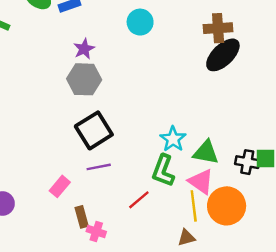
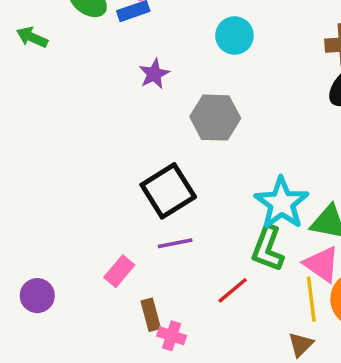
gray hexagon: (84, 79) -> (215, 118), moved
cyan star: (173, 139) -> (282, 203), size x1.4
brown triangle: (186, 238) -> (301, 344), turned -30

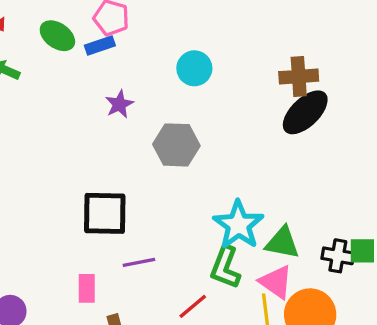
black square: (168, 191) -> (105, 213), moved, turned 33
pink rectangle: (119, 271) -> (87, 288), turned -40

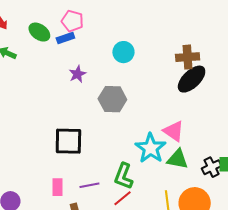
black cross: (338, 256) -> (212, 167), turned -36
purple line: (139, 262) -> (89, 185), moved
green L-shape: (225, 267) -> (123, 176), moved
pink triangle: (276, 282) -> (174, 131), moved

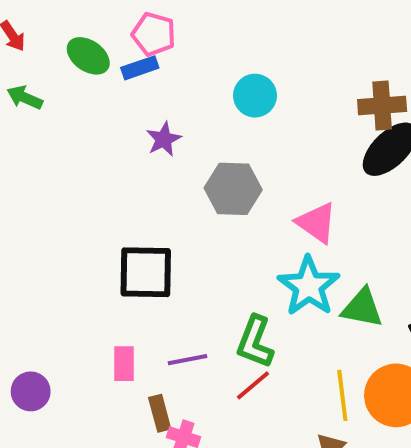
pink triangle: (174, 131) -> (317, 223), moved

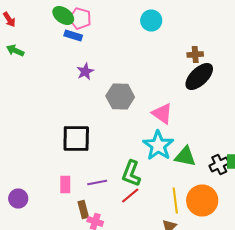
green ellipse: (88, 56) -> (63, 16), moved
blue rectangle: (140, 68) -> (73, 36), turned 36
cyan circle: (255, 96) -> (151, 20), moved
brown cross: (382, 106) -> (195, 54), size x0.7

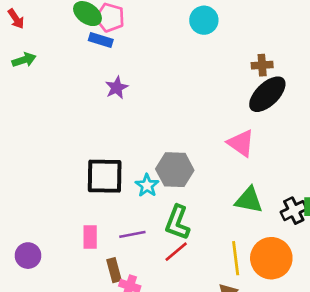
green arrow: (15, 50) -> (24, 60), turned 138
gray hexagon: (120, 96) -> (175, 170), moved
pink triangle: (162, 114) -> (241, 143), moved
cyan star: (158, 146) -> (147, 185), moved, size x0.6

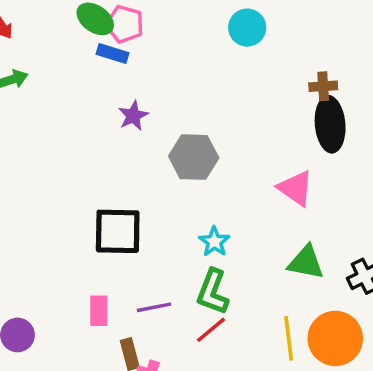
black ellipse: (267, 94) -> (330, 124), turned -51
gray hexagon: (175, 170) -> (194, 157), moved
cyan star: (147, 185) -> (214, 242), moved

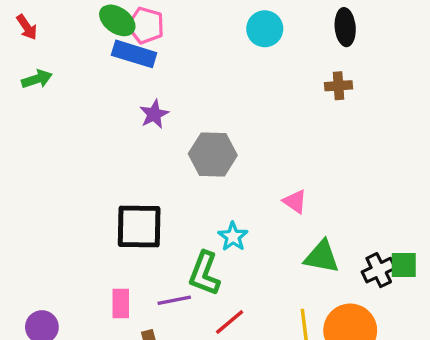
blue rectangle: (112, 53) -> (134, 54), size x1.4
black ellipse: (330, 124) -> (345, 27), moved, size x0.7
pink triangle: (296, 188) -> (295, 201), moved, size x0.7
green L-shape: (213, 292) -> (204, 273), moved

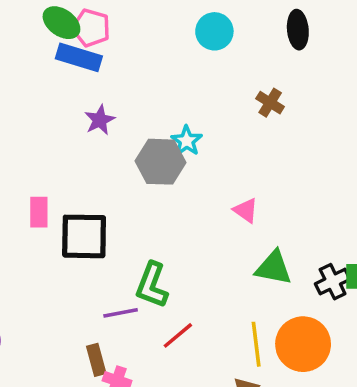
brown cross: (338, 86) -> (270, 103), moved, turned 36
cyan star: (233, 237) -> (187, 141), moved
pink rectangle: (121, 304) -> (39, 212), moved

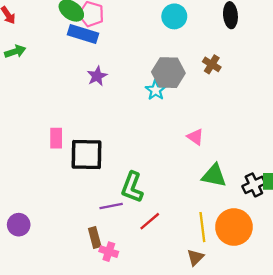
gray hexagon: (161, 162) -> (168, 73), moved

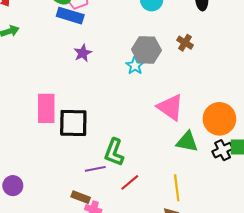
pink triangle: (195, 137) -> (170, 107), size x1.8
pink rectangle: (56, 138) -> (46, 108), size x1.6
orange circle: (234, 227) -> (219, 119), moved
brown rectangle: (95, 238) -> (81, 197), turned -54

